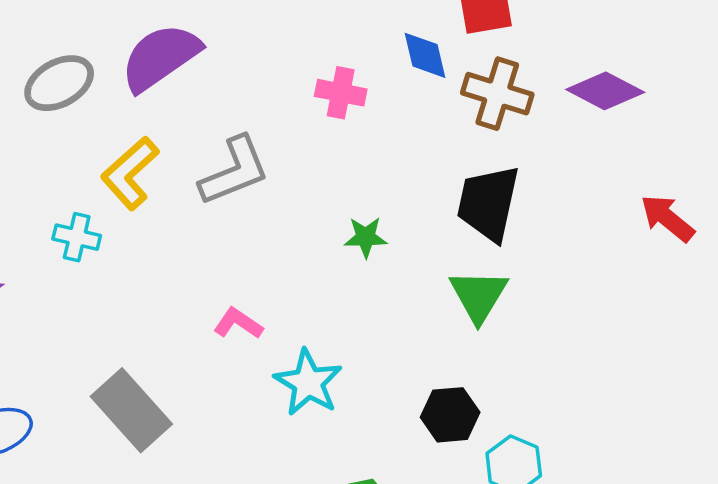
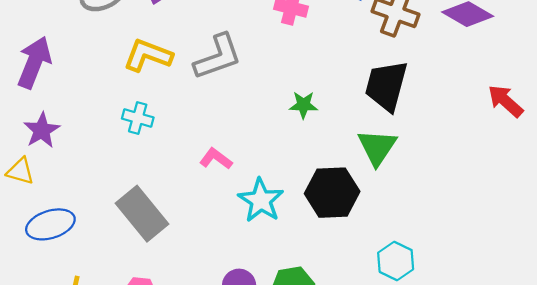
yellow L-shape: (130, 173) -> (148, 55), turned 60
cyan cross: (77, 237) -> (138, 118), moved
black hexagon: (450, 415) -> (332, 193), moved, size x1.4

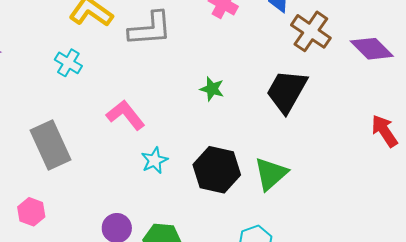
green triangle: (377, 147) -> (271, 174), moved
pink L-shape: (216, 159) -> (126, 115), size x1.4
cyan star: (261, 200) -> (154, 160), size x0.7

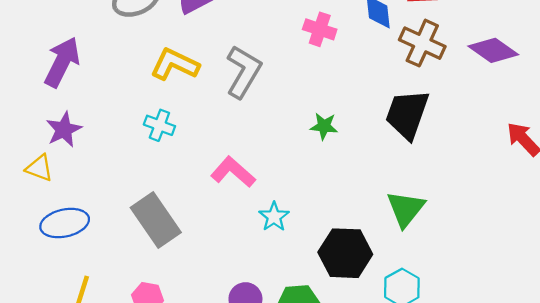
gray L-shape: (150, 29) -> (243, 72), turned -45
black hexagon: (217, 170) -> (345, 253), moved

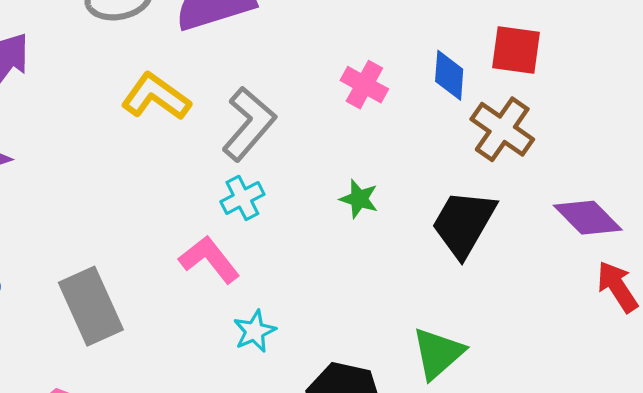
purple diamond: (493, 50) -> (588, 218), moved
cyan cross: (159, 125) -> (242, 198), moved, turned 32
green star: (324, 126) -> (359, 199), moved

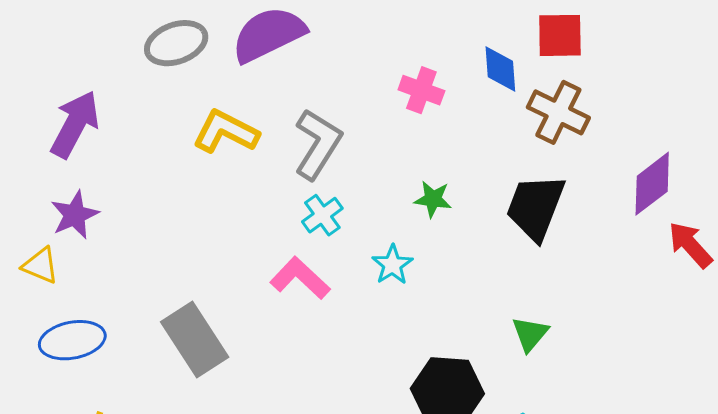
purple diamond: (588, 218) -> (652, 184), turned -74
cyan star: (255, 331) -> (392, 265), moved
green triangle: (438, 353) -> (530, 334), size x0.7

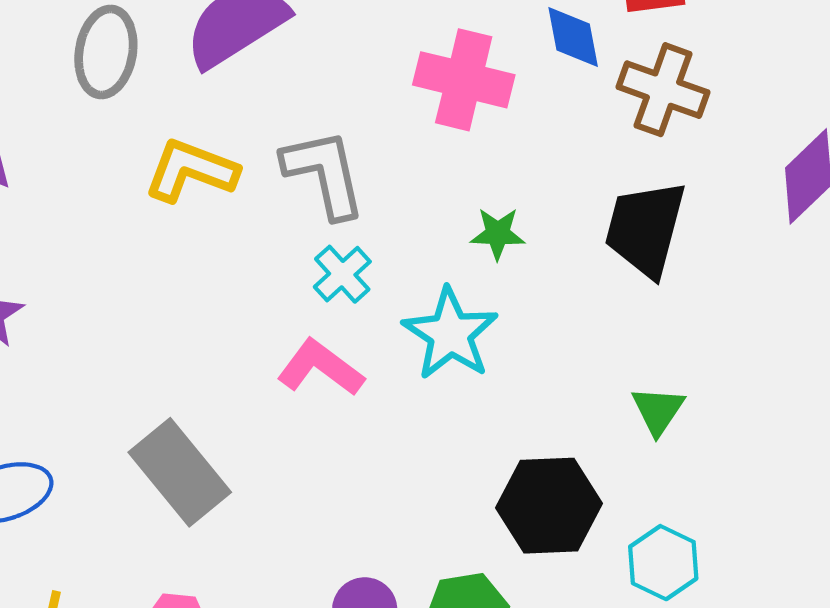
gray ellipse: (176, 43) -> (106, 52), turned -54
pink cross: (421, 90) -> (464, 80), size x1.5
gray L-shape: (318, 144) -> (324, 173), turned -38
cyan star: (392, 265) -> (450, 334), size x1.6

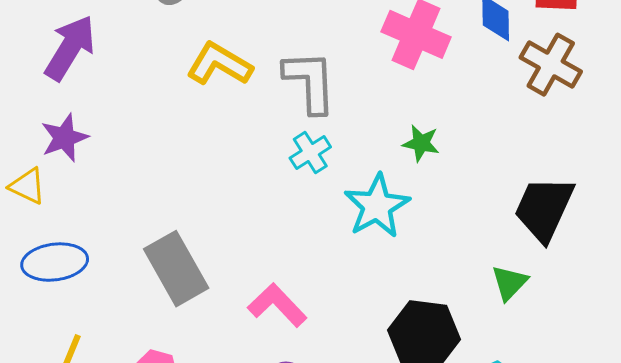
black trapezoid: (645, 229) -> (544, 209), moved
pink L-shape: (320, 368) -> (277, 305), moved

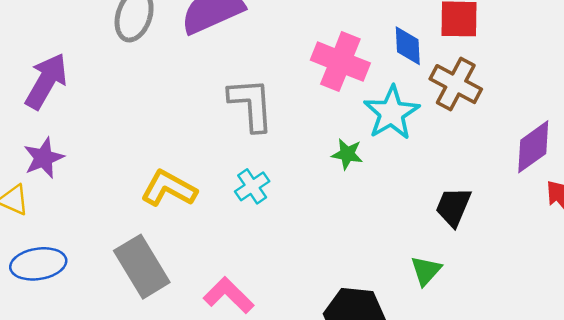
yellow L-shape: (219, 64) -> (169, 189), moved
cyan cross: (310, 153) -> (252, 186), moved
cyan star: (377, 206) -> (392, 113), moved
black trapezoid: (544, 209) -> (453, 207), size x0.7

